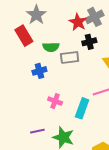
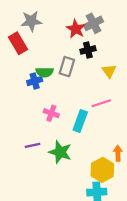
gray star: (36, 15) -> (31, 21), turned 30
green semicircle: (51, 47) -> (45, 72), moved
gray rectangle: (70, 57) -> (67, 67), turned -66

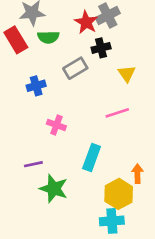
gray rectangle: (67, 67) -> (75, 68), turned 42
green semicircle: (45, 72) -> (48, 37), moved
cyan rectangle: (80, 121) -> (92, 157), moved
green star: (60, 152) -> (54, 189), moved

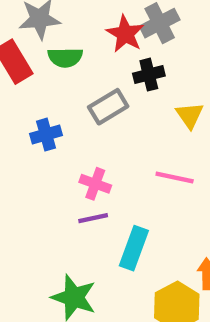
pink line: (117, 113) -> (175, 177), turned 30
pink cross: (56, 125) -> (95, 184), moved
purple line: (33, 164) -> (93, 218), moved

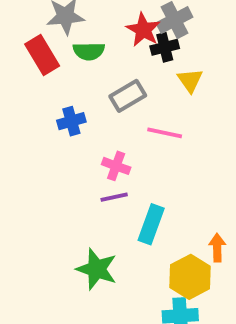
black cross: (149, 75) -> (165, 47), moved
yellow triangle: (190, 115) -> (190, 80), moved
pink line: (175, 177) -> (165, 133), moved

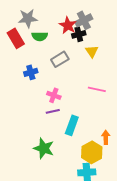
pink line: (165, 133) -> (97, 89), moved

